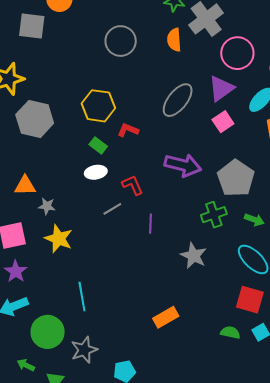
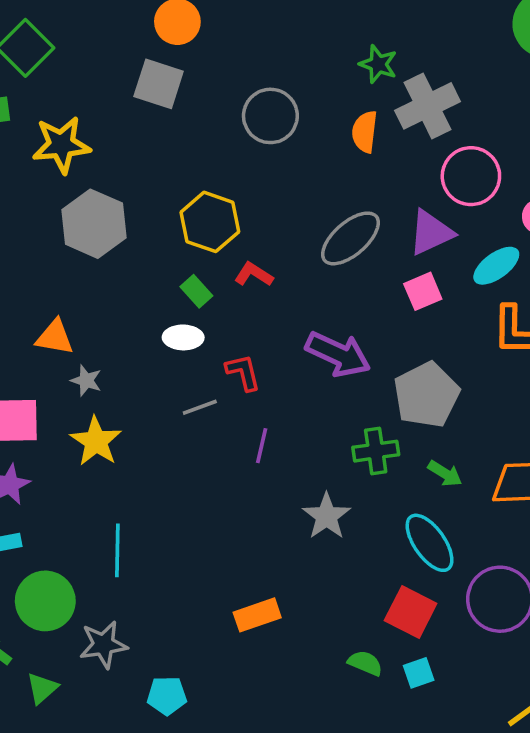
gray square: (32, 26) -> (159, 84), moved

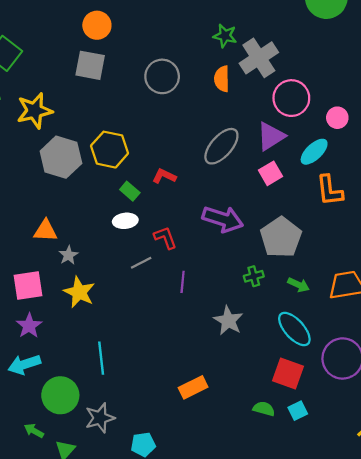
yellow hexagon: (210, 222) -> (110, 150), moved
gray star: (86, 381) -> (68, 255), turned 30
green cross: (376, 451) -> (254, 276), size x0.7

